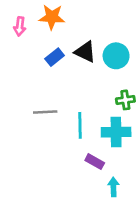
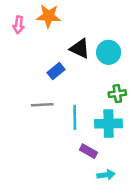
blue rectangle: (55, 57) -> (56, 71), moved
cyan arrow: (113, 187) -> (106, 175), turned 84

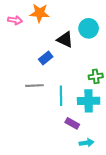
pink arrow: (18, 25) -> (15, 20), turned -88
cyan circle: (109, 52) -> (89, 28), moved

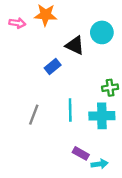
gray line: (34, 86) -> (34, 115), moved, turned -66
purple rectangle: (72, 123) -> (81, 153), moved

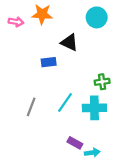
cyan circle: (102, 32) -> (97, 17), moved
blue rectangle: (53, 67) -> (49, 62), turned 32
cyan line: (70, 110) -> (65, 102), turned 36

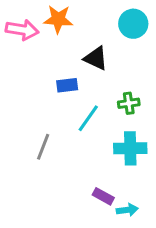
pink arrow: (16, 22) -> (22, 30), size x1.5
green cross: (102, 82) -> (129, 103), moved
cyan line: (65, 102) -> (88, 118), moved

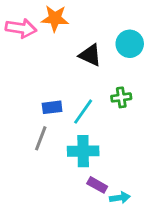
cyan circle: (133, 24) -> (130, 44), moved
blue rectangle: (67, 85) -> (52, 107), moved
cyan cross: (130, 148) -> (83, 151), moved

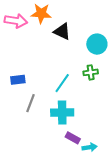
cyan circle: (130, 44) -> (97, 44), moved
black triangle: (90, 55) -> (62, 31), moved
blue rectangle: (52, 107) -> (18, 80), moved

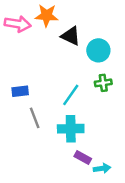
cyan circle: (97, 44) -> (98, 50), moved
gray line: (31, 103) -> (35, 118), turned -42

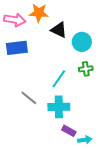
blue rectangle: (20, 91) -> (17, 48), moved, size x1.5
gray line: (35, 118) -> (29, 98), turned -30

